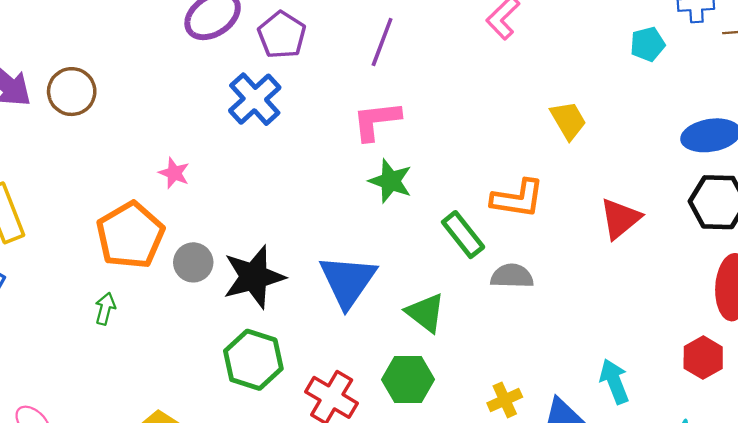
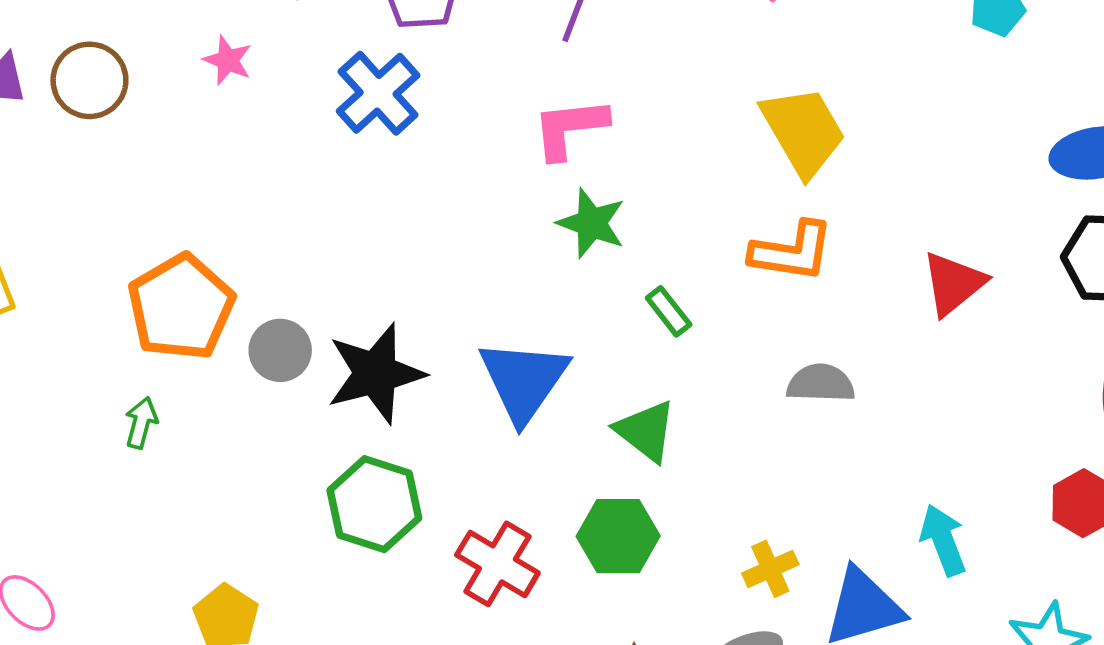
yellow trapezoid: (568, 120) -> (803, 131), moved, size x1.5
pink star: (174, 173) -> (228, 60), moved
green rectangle: (463, 235) -> (669, 311), moved, size x0.7
gray semicircle: (512, 276) -> (821, 383), moved

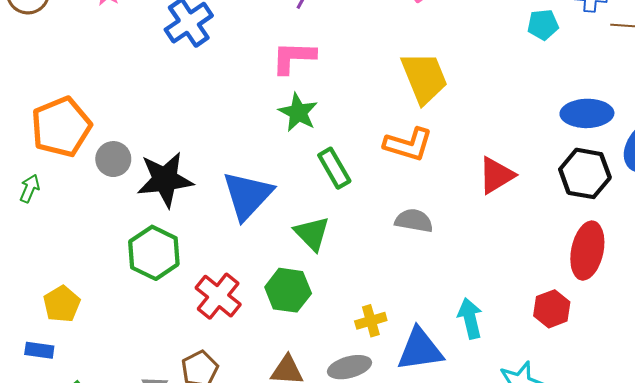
green rectangle: (669, 311) -> (334, 168), size x1.4

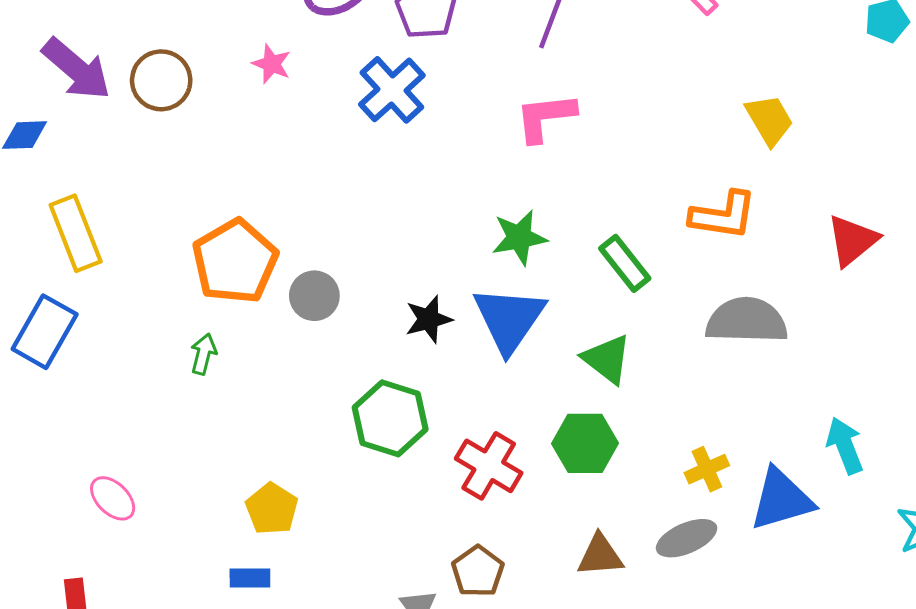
yellow trapezoid: (424, 78) -> (769, 120), moved, size x0.7
green star: (298, 113) -> (519, 238), moved, turned -30
black star: (165, 180) -> (429, 319), moved, size x0.6
gray semicircle: (414, 221) -> (747, 321), size x1.5

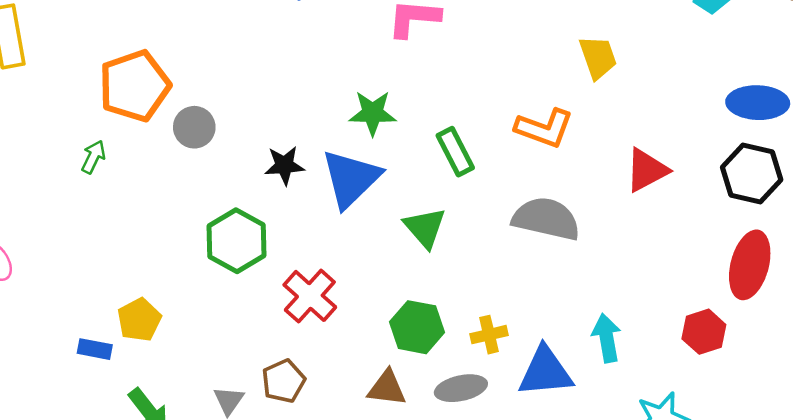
green hexagon: (585, 443) -> (417, 327), moved
yellow pentagon: (272, 509) -> (139, 320), moved

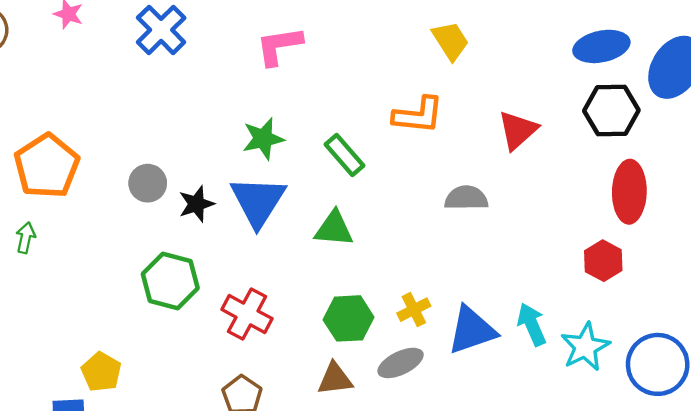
gray circle: (194, 127) -> (148, 183), moved
gray semicircle: (546, 219) -> (466, 198), moved, size x0.7
green triangle: (425, 228) -> (334, 229), turned -30
cyan arrow: (607, 338) -> (532, 324), moved

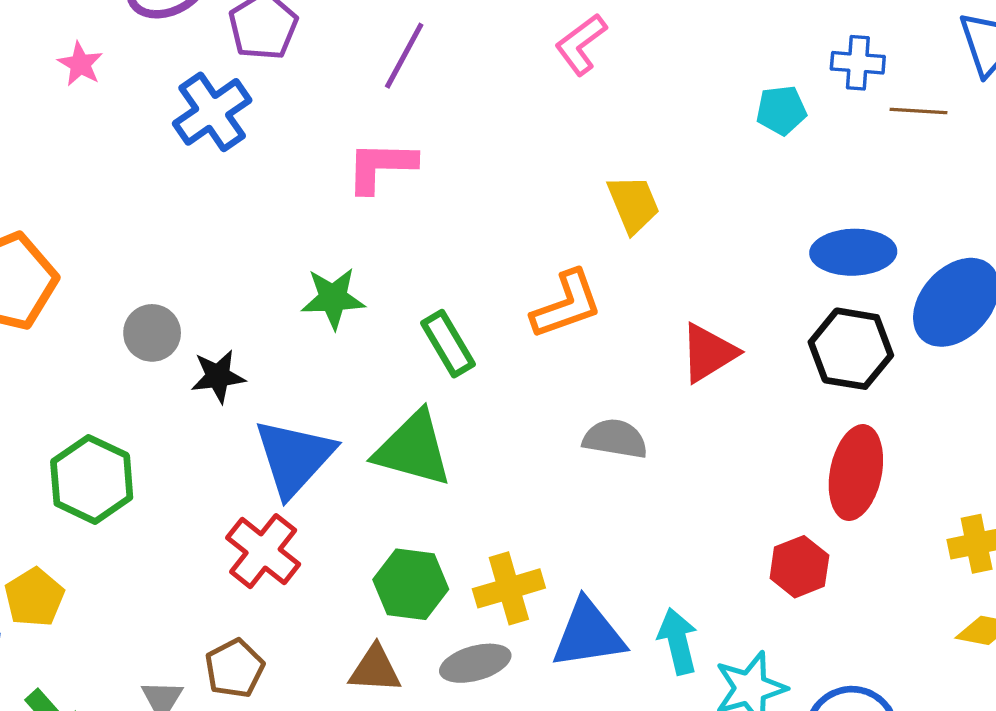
orange L-shape: (418, 115) -> (567, 305), turned -36
blue triangle: (258, 201) -> (294, 457), moved
green triangle: (334, 229) -> (413, 449), size x1.4
green hexagon: (170, 281) -> (92, 479), moved
yellow cross: (414, 310) -> (509, 588), size x1.4

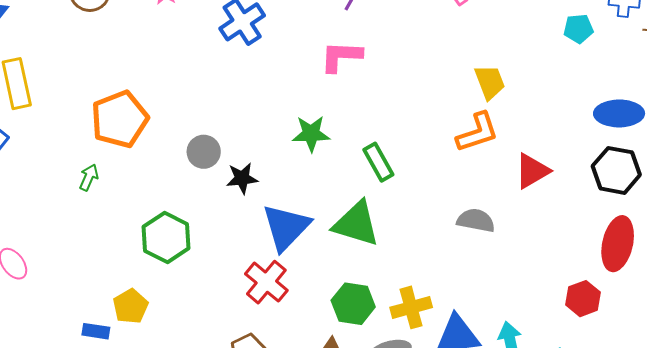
orange L-shape: (567, 305) -> (477, 132), moved

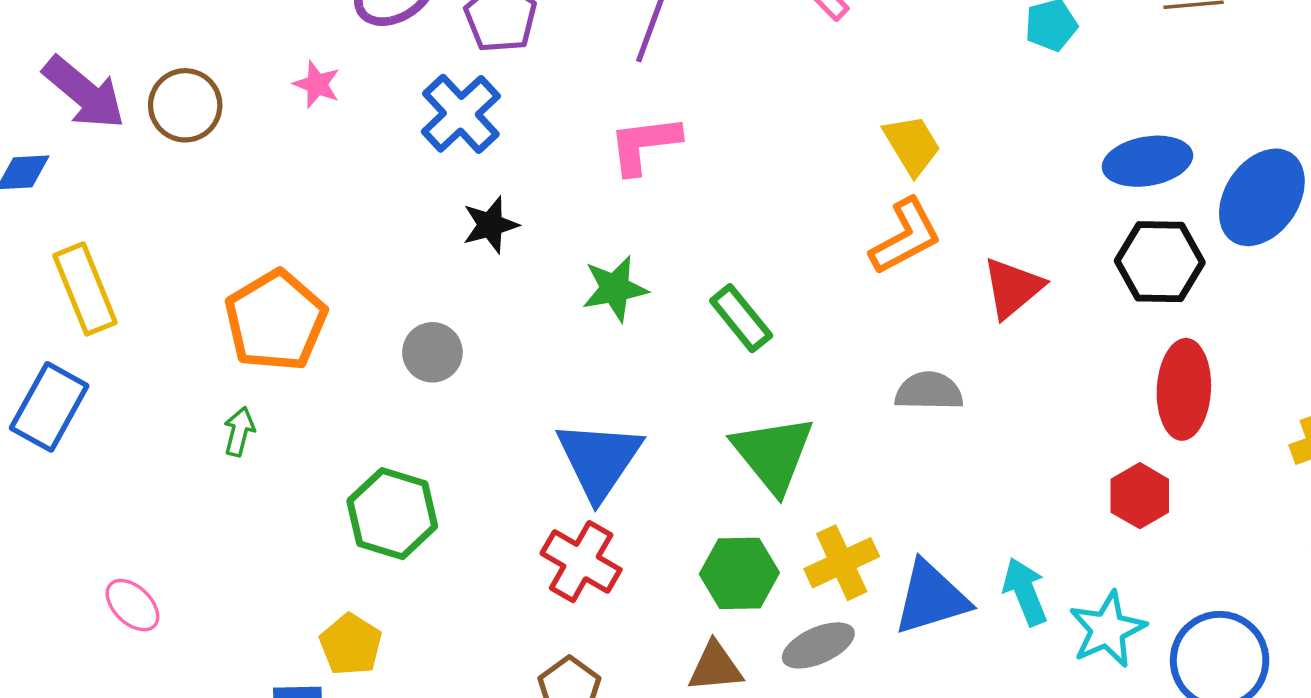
black star: (242, 178) -> (490, 225), moved
green triangle: (356, 224) -> (773, 454), moved, turned 44

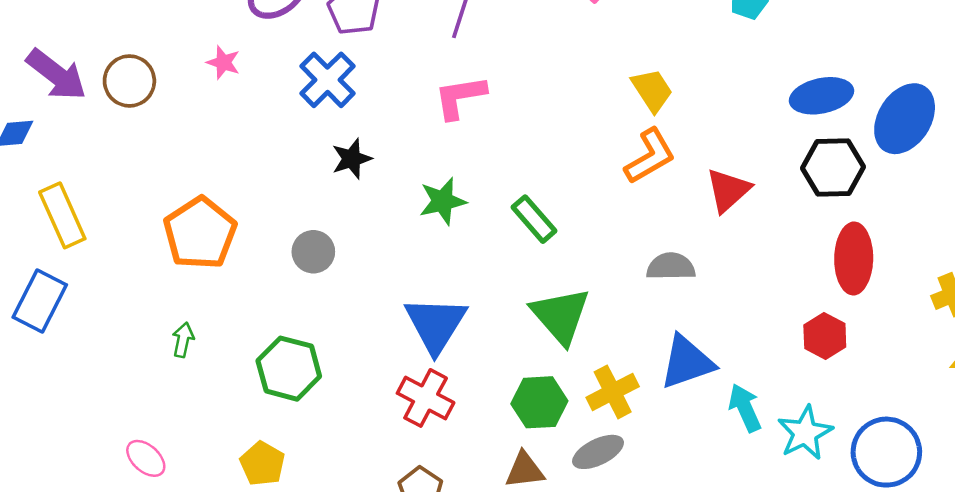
green arrow: (239, 432) -> (183, 340), moved
blue triangle: (931, 598) -> (687, 362), moved
pink ellipse: (132, 605) -> (146, 458), moved

